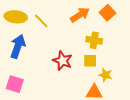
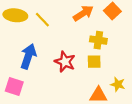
blue arrow: (18, 46) -> (28, 56), moved
yellow star: (105, 75) -> (118, 84), moved

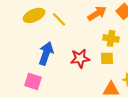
yellow ellipse: (15, 15) -> (34, 15), turned -30
red star: (65, 62) -> (80, 58), turned -30

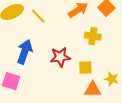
yellow square: (107, 58) -> (85, 68), moved

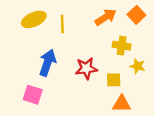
yellow line: (38, 16) -> (62, 24), turned 42
yellow star: (112, 79) -> (138, 66), moved

